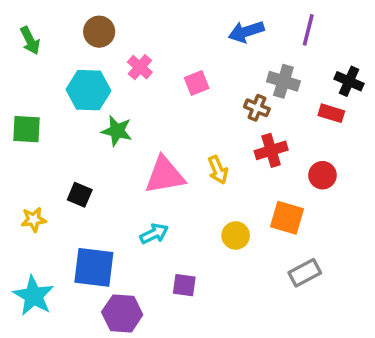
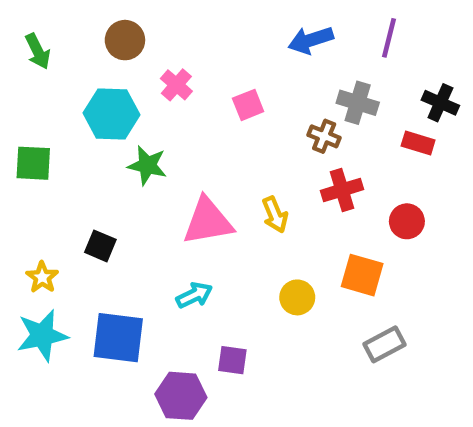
yellow star: (34, 220) -> (42, 277), turned -30
cyan star: (34, 296) -> (42, 335), moved, turned 30
purple hexagon: (122, 313) -> (181, 396), moved

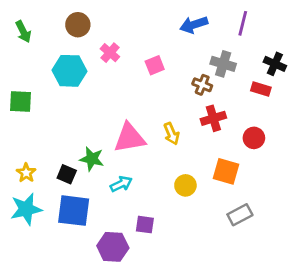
green star: (147, 165) -> (92, 159), moved
black square: (100, 246) -> (67, 174), moved

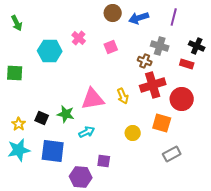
brown circle: (78, 25) -> (113, 13), moved
red cross: (213, 118) -> (153, 85), size x1.4
red circle: (254, 138) -> (182, 99), size x1.5
black square: (67, 174) -> (42, 118), moved

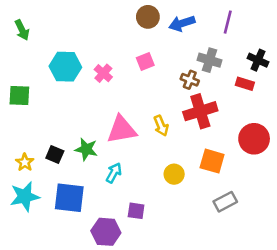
pink cross: (79, 38) -> (103, 73), moved
red circle: (182, 99) -> (254, 139), moved
cyan arrow: (87, 132) -> (114, 173), turned -35

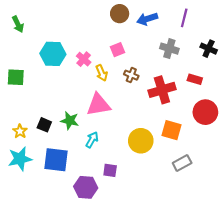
brown cross: (190, 80) -> (131, 75), moved
red rectangle: (245, 84) -> (195, 79), moved
yellow arrow: (161, 126) -> (102, 73), moved
yellow circle: (174, 174) -> (141, 141), size x1.5

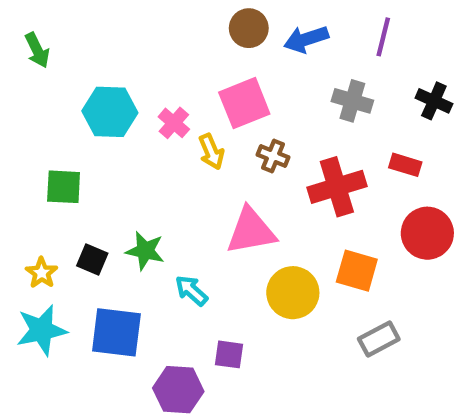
pink square: (117, 50) -> (244, 103), size x1.6
green square: (16, 77) -> (64, 187), moved
pink triangle: (98, 105) -> (251, 231), moved
cyan arrow: (92, 140) -> (191, 290), turned -77

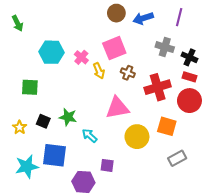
black cross: (434, 101) -> (189, 57), moved
red circle: (427, 233) -> (189, 101), moved
cyan star: (42, 330) -> (27, 166), moved

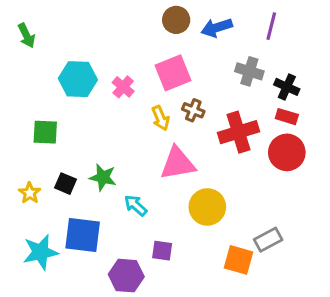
yellow arrow: (99, 71) -> (161, 118), moved
orange square: (167, 126) -> (238, 260), moved

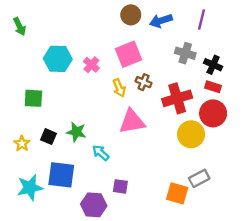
yellow circle: (207, 207) -> (191, 134), moved

